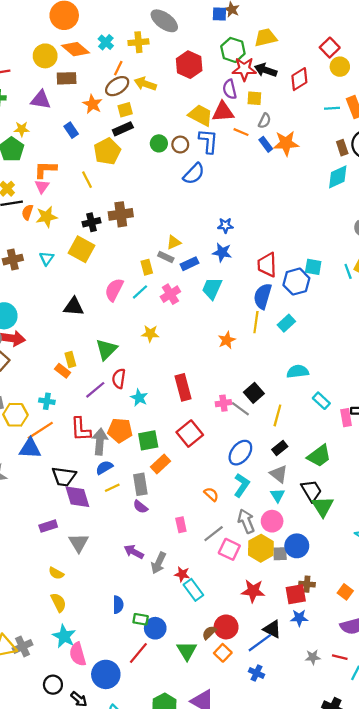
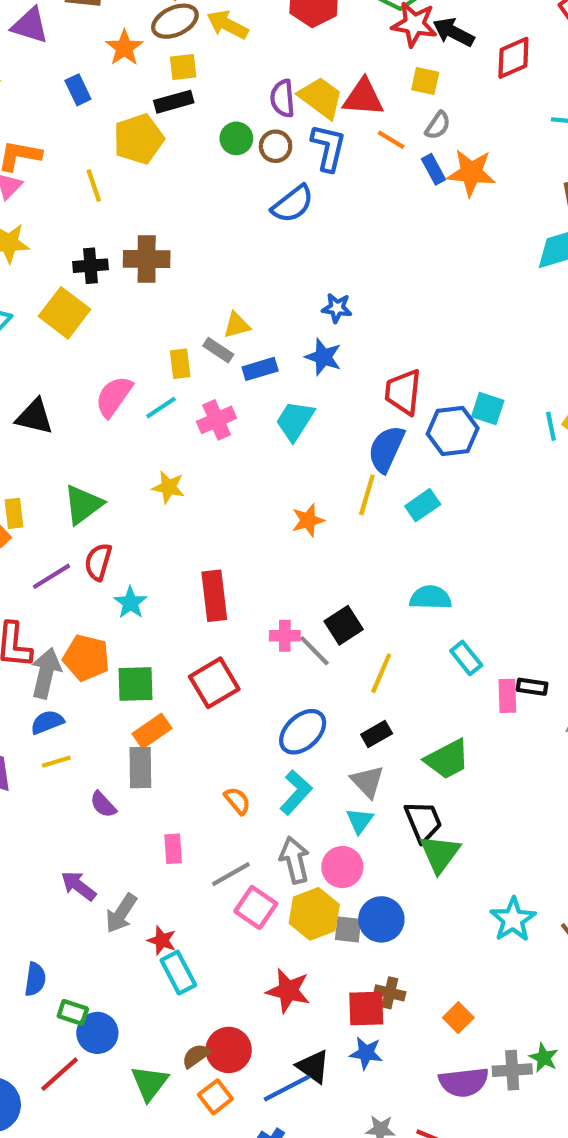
purple semicircle: (230, 89) -> (283, 98), moved
gray rectangle: (140, 484) -> (140, 768), moved

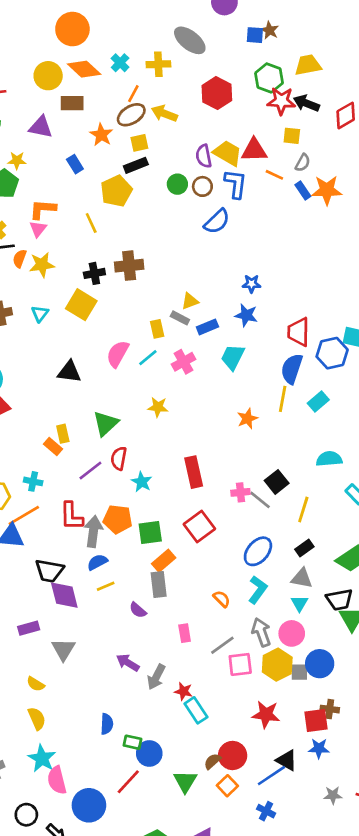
gray triangle: (368, 782) -> (302, 578), turned -30
black trapezoid: (423, 822) -> (339, 600), turned 108
pink square: (256, 907) -> (240, 664), turned -35

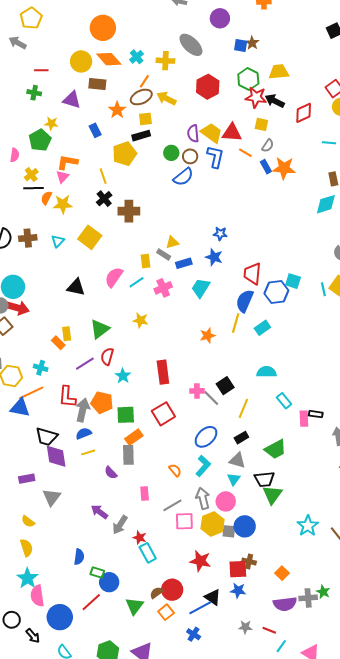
blue semicircle: (217, 221) -> (183, 177), moved
black cross: (94, 273) -> (104, 199), moved, turned -35

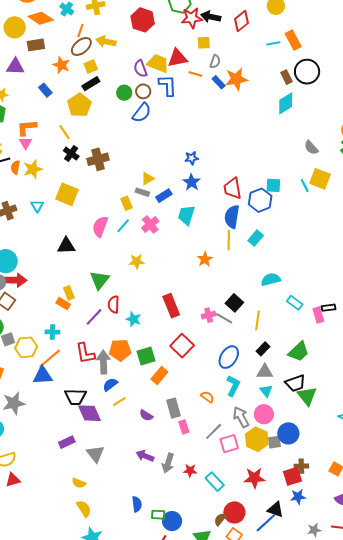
blue star: (214, 257) -> (191, 182), turned 30
gray rectangle: (128, 455) -> (173, 408), moved
cyan rectangle: (148, 553) -> (215, 482), moved

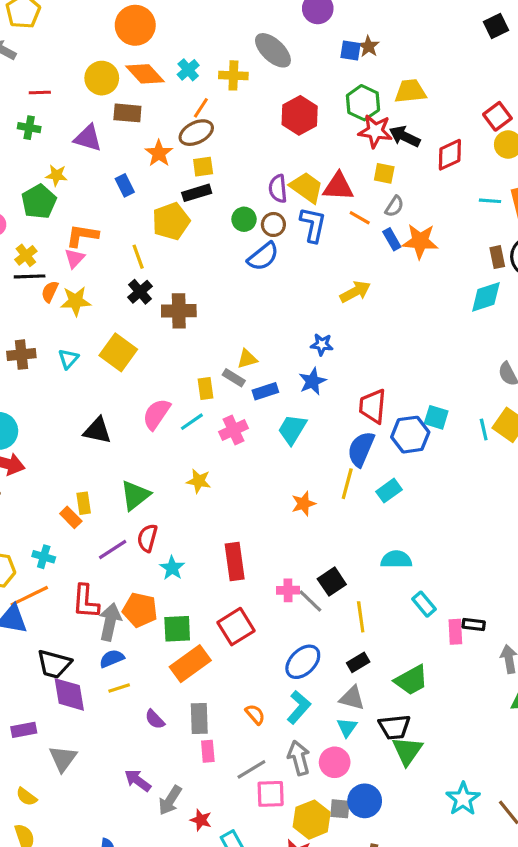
yellow arrow: (106, 42) -> (355, 292), moved, turned 126
yellow line: (258, 320) -> (361, 617), turned -30
orange rectangle: (159, 376) -> (190, 664), size x1.4
yellow hexagon: (257, 439) -> (312, 820), moved

